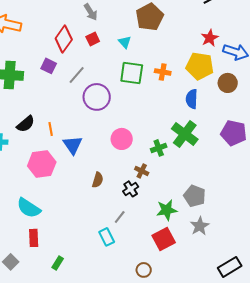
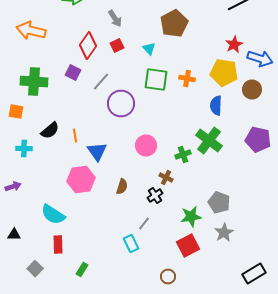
pink hexagon: (42, 164) -> (81, 180), moved

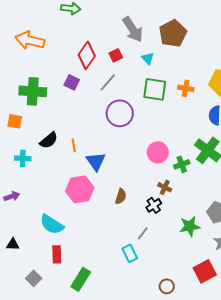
gray arrow: (115, 18) -> (133, 29), moved, size x1.5
gray line: (101, 82) -> (108, 82), moved
pink circle: (146, 146) -> (158, 152), moved
red square: (188, 246) -> (205, 271), moved
green rectangle: (82, 270) -> (81, 279), size x1.6

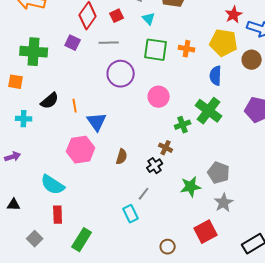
gray line: (108, 82) -> (109, 43), turned 48
pink circle: (158, 152) -> (159, 97), moved

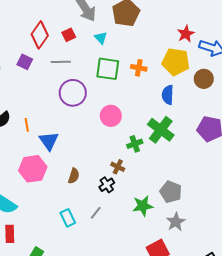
cyan rectangle: (131, 214) -> (68, 218), moved

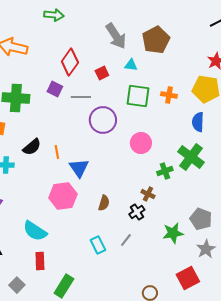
red square: (69, 35) -> (102, 73), moved
cyan triangle: (101, 38) -> (131, 65), turned -40
gray line: (61, 62) -> (81, 97), moved

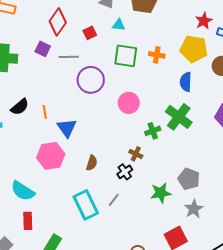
cyan rectangle: (98, 245) -> (86, 205), size x1.6

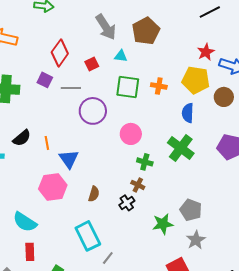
green cross: (153, 131) -> (145, 162), moved, turned 35
gray line: (114, 200) -> (108, 258), moved

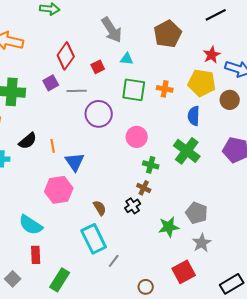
brown pentagon: (146, 31) -> (168, 34), moved
purple square: (45, 80) -> (51, 83), turned 35
brown semicircle: (94, 194) -> (100, 208), moved, turned -49

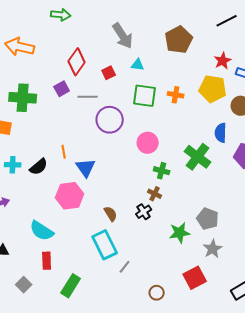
blue semicircle: (194, 116) -> (221, 133), moved
black semicircle: (28, 141) -> (39, 167), moved

